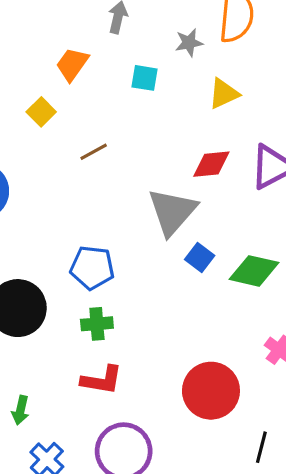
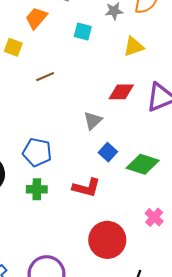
yellow square: (41, 112) -> (13, 47), turned -30
gray triangle: (172, 212) -> (93, 120), size x0.6
red L-shape: (102, 380) -> (86, 188), moved

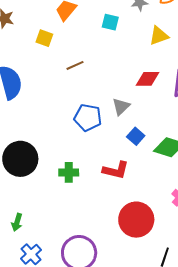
blue pentagon: (37, 152) -> (88, 118), moved

